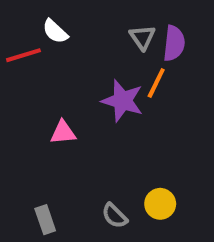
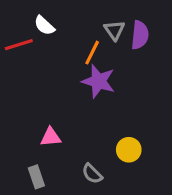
orange line: (156, 83) -> (92, 53), moved
pink triangle: (63, 132) -> (51, 137), moved
yellow circle: (160, 204) -> (129, 150), moved

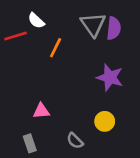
gray triangle: (114, 30) -> (93, 24), size x1.5
orange line: (92, 53) -> (56, 48), moved
purple star: (98, 81) -> (110, 77), moved

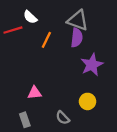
gray triangle: (93, 24) -> (78, 20), turned -35
purple semicircle: (114, 28) -> (77, 38), moved
purple star: (110, 77) -> (92, 65), turned 30

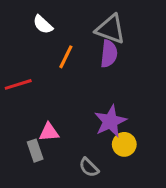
red line: (13, 30) -> (18, 84), moved
purple star: (92, 65) -> (110, 121), moved
gray rectangle: (25, 120) -> (35, 151), moved

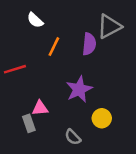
gray triangle: (110, 29) -> (109, 26), moved, turned -48
purple star: (110, 121) -> (79, 89), moved

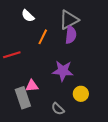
gray triangle: (109, 26) -> (69, 20), moved
purple star: (79, 89) -> (63, 71), turned 30
gray rectangle: (29, 123) -> (23, 98), size x1.5

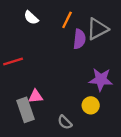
gray triangle: (69, 20) -> (97, 29), moved
orange line: (43, 37) -> (67, 20), moved
purple star: (63, 71) -> (101, 80), moved

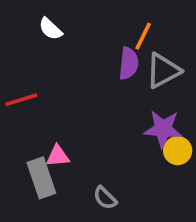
orange line: (67, 20) -> (143, 36), moved
gray triangle: (97, 29) -> (163, 71), moved
yellow circle: (91, 105) -> (178, 151), moved

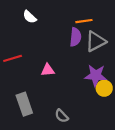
orange line: (143, 36) -> (84, 21), turned 56
pink triangle: (58, 156) -> (48, 70), moved

